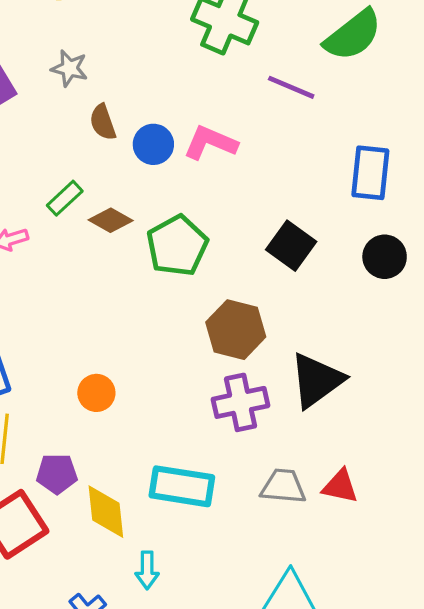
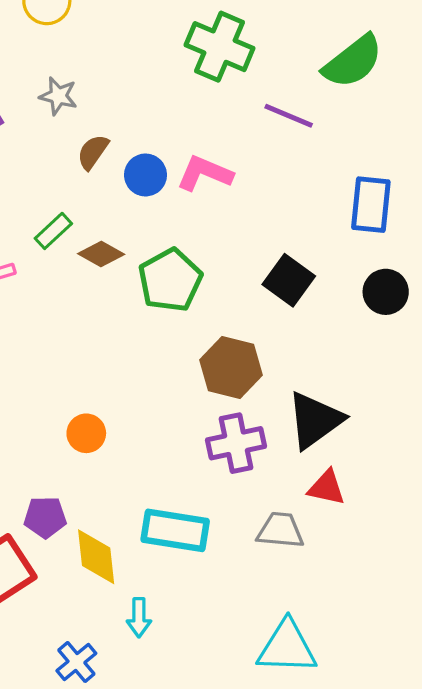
brown semicircle: (103, 122) -> (93, 152), turned 54
red triangle: (340, 486) -> (326, 488), moved

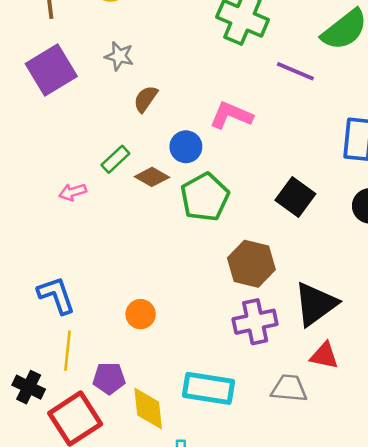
blue circle: (146, 175) -> (186, 147), moved

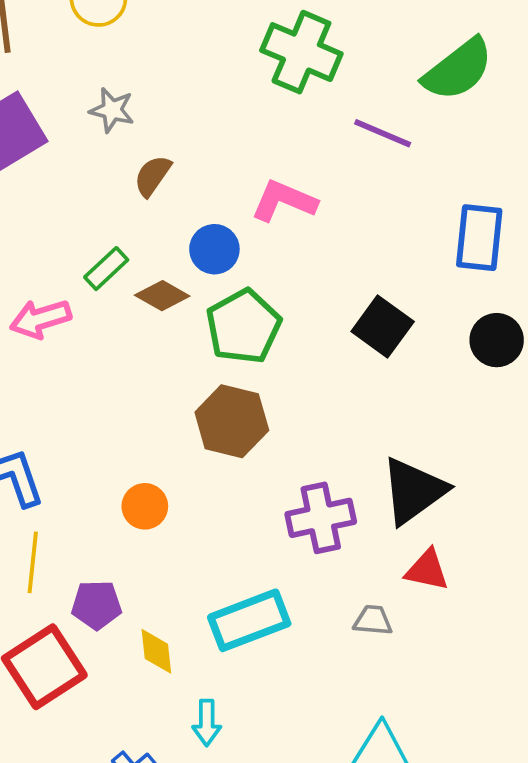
pink arrow: (73, 192) -> (40, 319), size x1.4
brown hexagon: (251, 264) -> (232, 421), moved
cyan rectangle: (209, 388) -> (249, 620), turned -30
gray trapezoid: (289, 388) -> (373, 620), size x0.7
yellow diamond: (148, 408) -> (156, 651), size x0.7

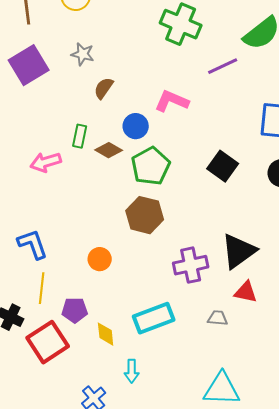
purple line: (383, 133) -> (223, 66), turned -48
green rectangle: (106, 269) -> (80, 136), turned -35

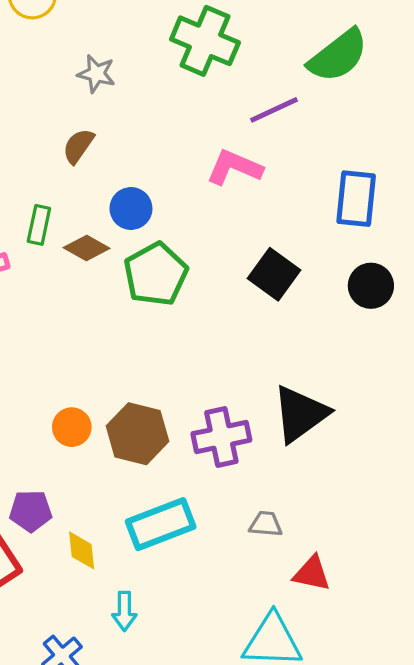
gray star: (83, 54) -> (96, 74), moved
pink L-shape: (172, 101) -> (235, 167), moved
brown hexagon: (145, 215) -> (138, 434), moved
red triangle: (246, 292) -> (312, 573), moved

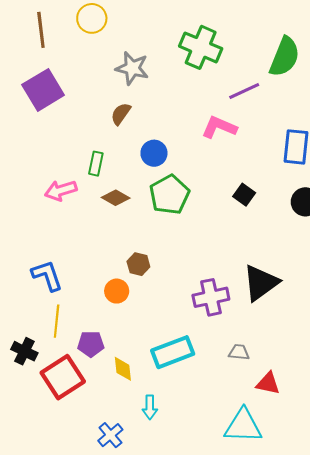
green semicircle: (338, 56) -> (285, 57), turned -30
gray star: (96, 74) -> (132, 68), size x1.4
brown diamond: (87, 248) -> (116, 198), moved
black square: (274, 274) -> (244, 195), size x0.7
brown hexagon: (138, 434) -> (138, 264), moved, size x0.6

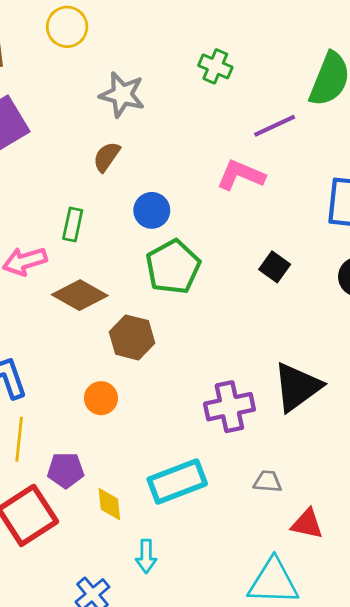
green cross: (201, 47) -> (215, 66), size x0.6
brown diamond: (116, 198) -> (80, 295), moved, size x1.4
brown hexagon: (138, 264) -> (132, 337), moved, size x1.4

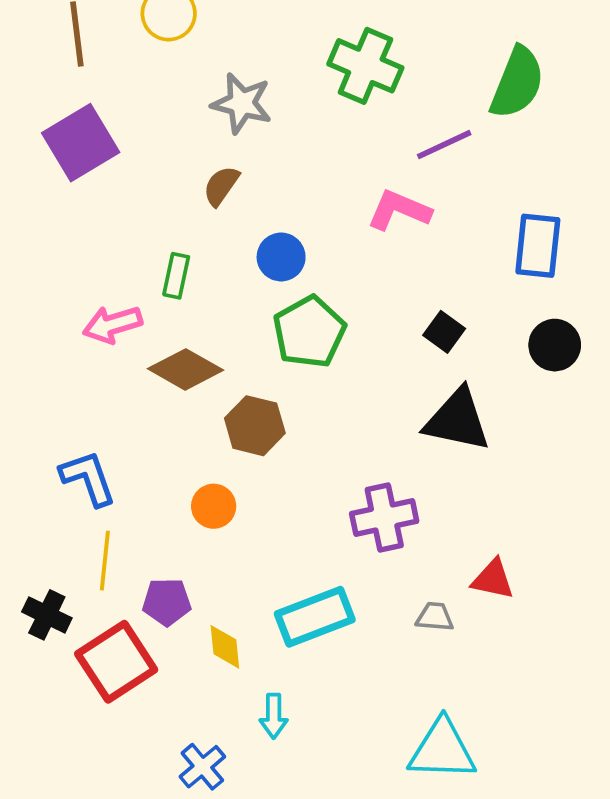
green cross: (215, 66) -> (365, 66), size x1.6
black triangle: (297, 387) -> (457, 420), moved, turned 48
red triangle: (307, 524) -> (493, 579), moved

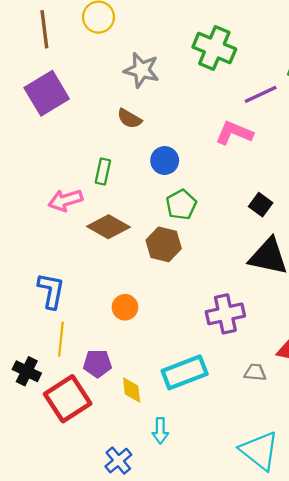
brown semicircle: (221, 186) -> (129, 119), turned -95
green pentagon: (309, 332) -> (181, 205), size x0.7
brown hexagon: (255, 426) -> (164, 244), moved
blue L-shape: (88, 478) -> (51, 291), turned 30
cyan triangle: (442, 750) -> (260, 451), turned 36

